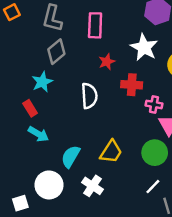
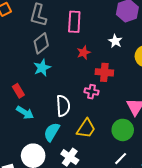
white star: (144, 47) -> (115, 41), size x0.6
cyan star: (42, 82) -> (42, 68), moved
white semicircle: (89, 96) -> (63, 106), moved
pink cross: (154, 104) -> (92, 92), moved

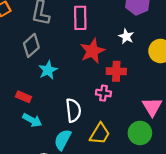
gray diamond: (41, 43) -> (31, 45), moved
red star: (84, 52) -> (92, 51), size x1.6
red rectangle: (18, 91) -> (24, 97), turned -32

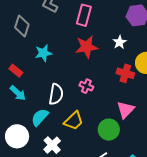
gray diamond: (31, 45) -> (22, 26), moved, turned -45
red cross: (116, 71) -> (125, 73), moved

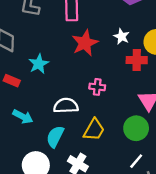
white star: (120, 42) -> (122, 36), moved
red rectangle: (16, 71) -> (12, 81), moved
white semicircle: (56, 94) -> (66, 106), turned -85

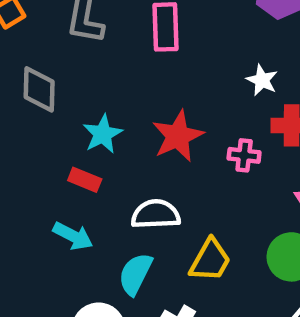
red star: (85, 43) -> (178, 136), moved
red rectangle: (12, 81) -> (85, 180), moved
pink cross: (97, 87) -> (244, 155), moved

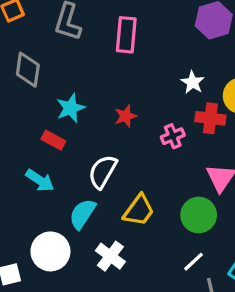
red star: (178, 136) -> (126, 116), size x0.6
pink cross: (244, 155) -> (173, 136), turned -35
white semicircle: (156, 214) -> (103, 172), turned -64

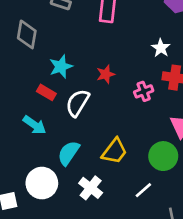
white semicircle: (103, 172) -> (78, 103), moved
white line: (194, 262) -> (143, 190), moved

